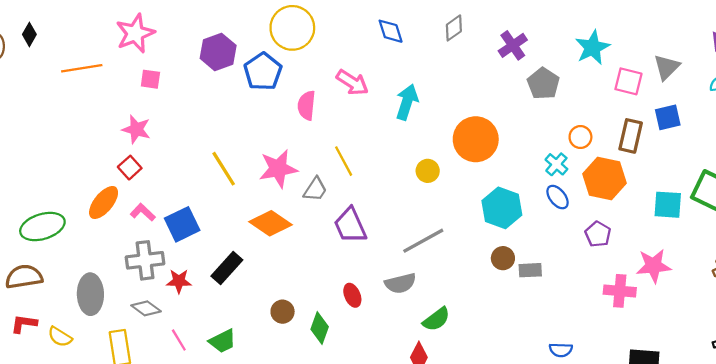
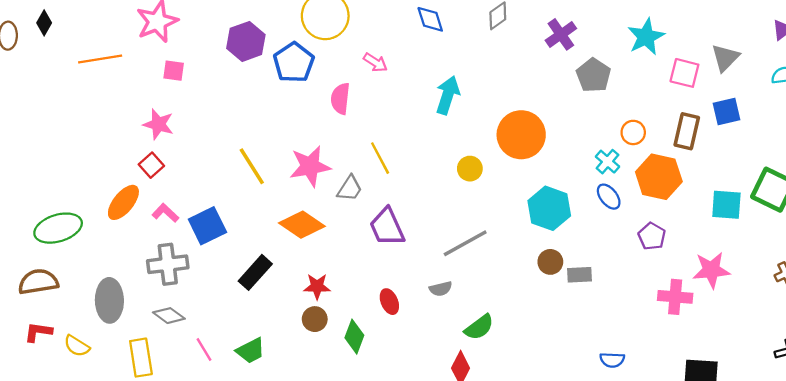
pink arrow: (352, 82) -> (375, 62), moved, size x0.7
red star: (179, 281) -> (317, 286), moved
gray semicircle: (400, 283) -> (441, 289), size x0.7

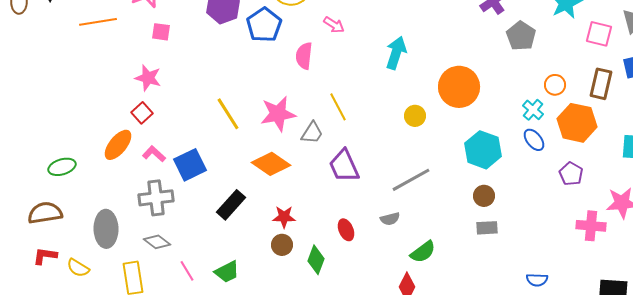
green ellipse: (58, 228) -> (62, 167), size x0.7
gray rectangle: (580, 275) -> (487, 228), moved

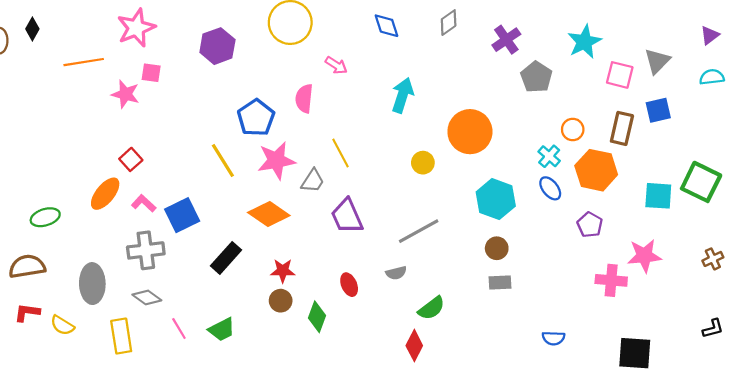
blue pentagon: (264, 25) -> (256, 118), moved
pink star: (148, 78) -> (125, 94), moved

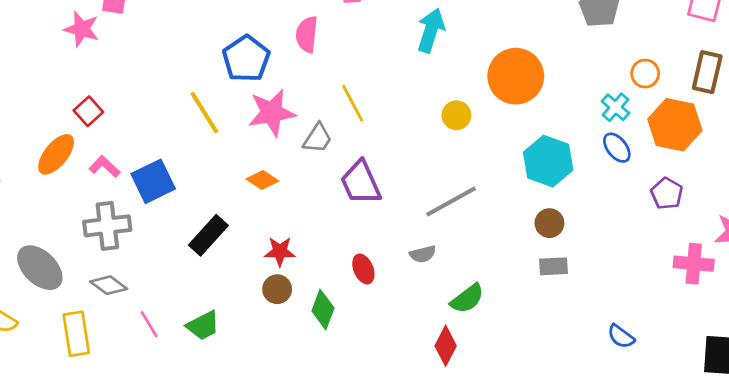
orange diamond: (269, 214) -> (262, 180), size x0.6
gray ellipse: (92, 284) -> (40, 268), turned -45
blue semicircle: (553, 338) -> (621, 336), turned 35

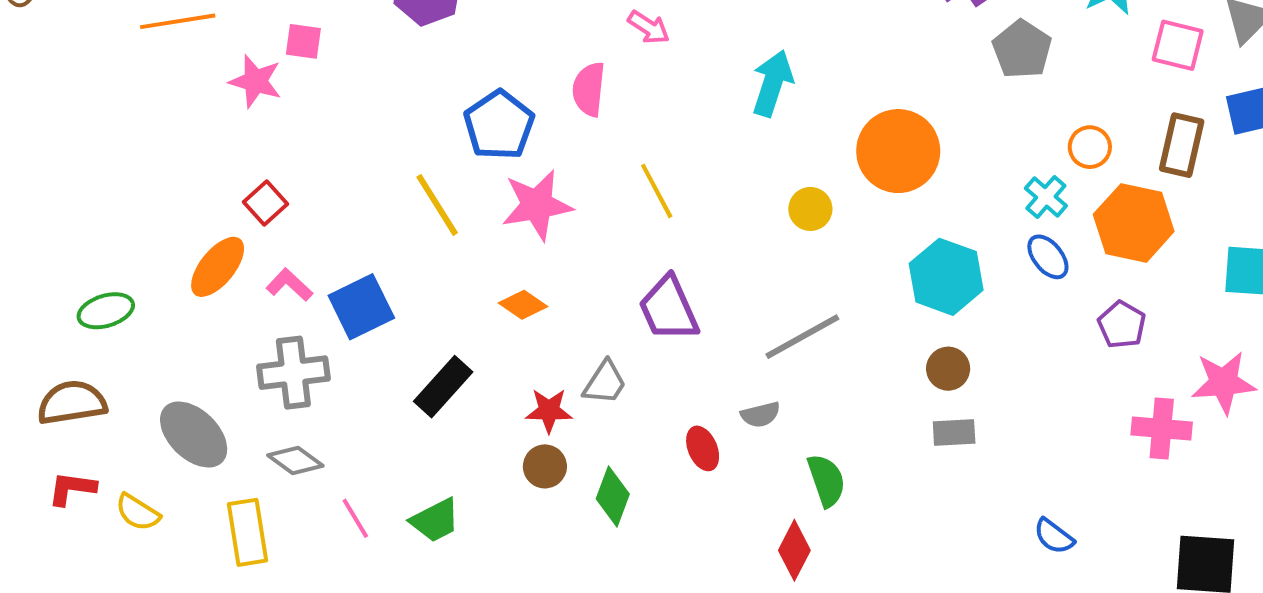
gray trapezoid: (318, 138) -> (605, 383), moved
red ellipse: (363, 269) -> (703, 448), moved
green semicircle: (467, 299) -> (826, 480), turned -72

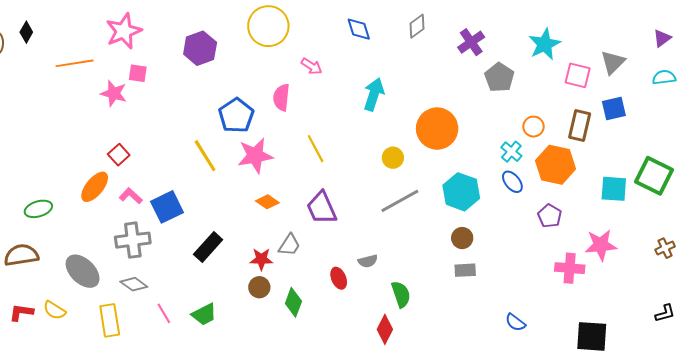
orange diamond: (523, 305) -> (267, 202), moved
gray line: (802, 337) -> (400, 201), moved
red L-shape: (72, 488) -> (21, 312), moved

